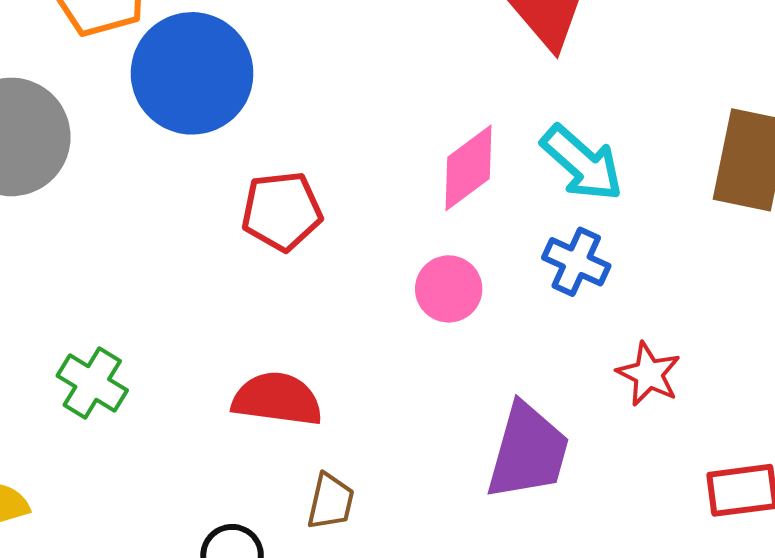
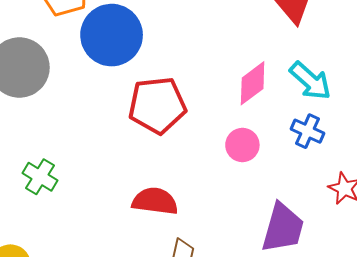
red pentagon: (282, 211) -> (157, 105), size x1.4
green cross: (92, 383) -> (40, 177), moved

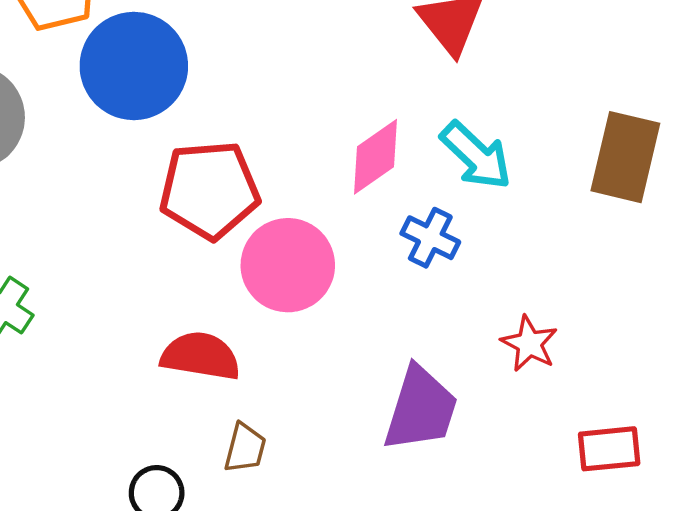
blue cross: (307, 131) -> (430, 238), moved
pink circle: (242, 145) -> (288, 265), moved, size x1.6

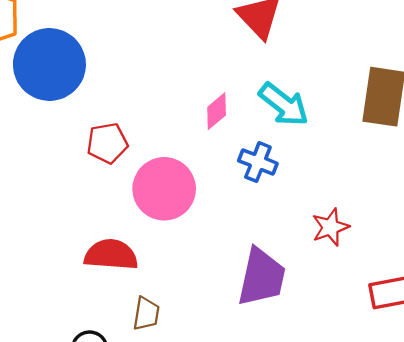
pink diamond: (376, 157) -> (217, 111), size x0.7
red pentagon: (209, 190) -> (107, 143), size x0.6
red star: (529, 344) -> (330, 227), turned 30

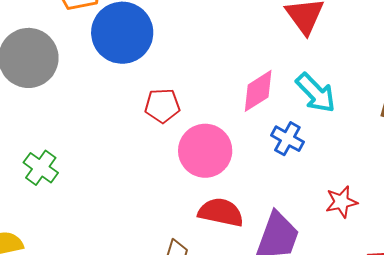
pink diamond: (217, 111) -> (258, 91), size x1.4
red semicircle: (111, 255) -> (221, 212), moved

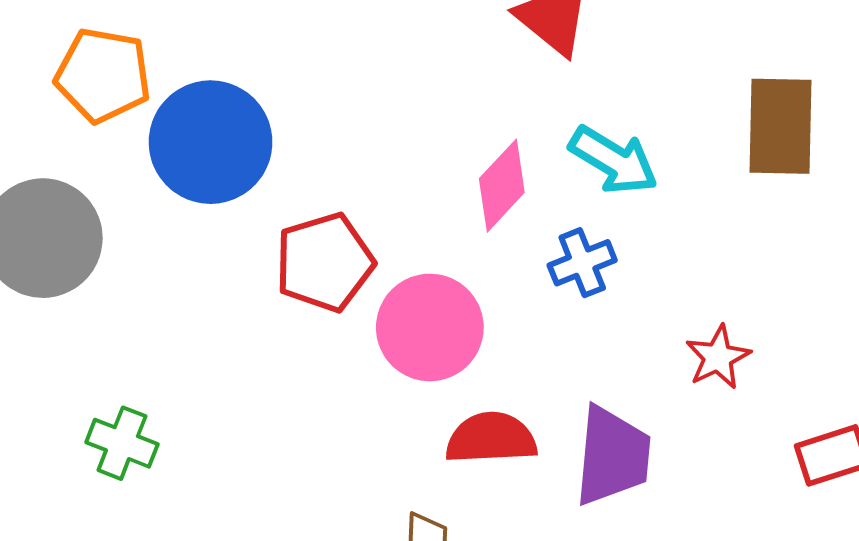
red pentagon: (162, 106) -> (324, 262), size x1.4
blue cross: (287, 139) -> (582, 263), turned -36

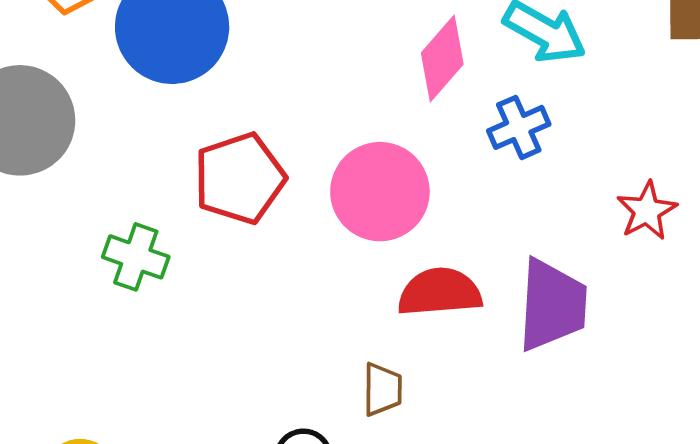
red pentagon: (324, 262) -> (240, 178), moved
green cross: (122, 443) -> (136, 257), moved

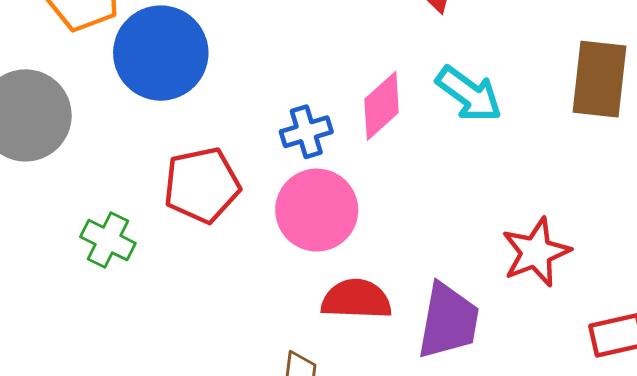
blue cross: (519, 127) -> (306, 132), moved
red star: (647, 211) -> (536, 252), size x1.4

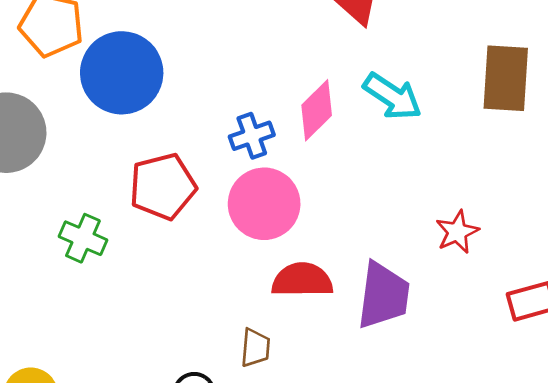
red star: (536, 252) -> (457, 232), size x0.7

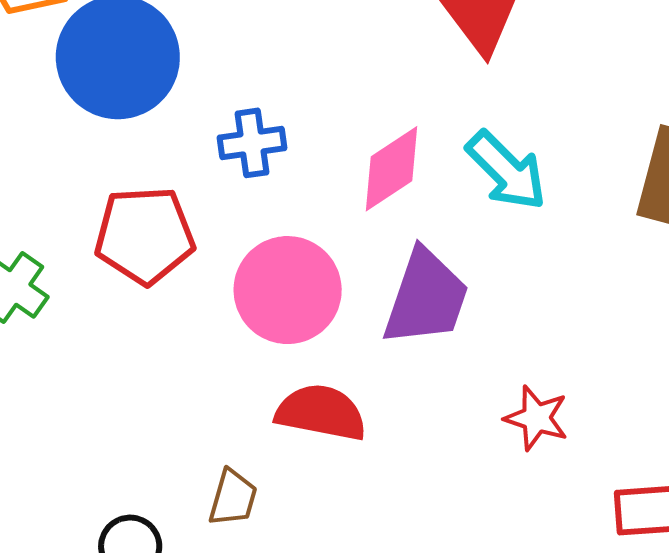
blue cross: (252, 136) -> (252, 143), moved
red star: (457, 232) -> (536, 418), moved, turned 30
purple trapezoid: (383, 295) -> (426, 298), moved

